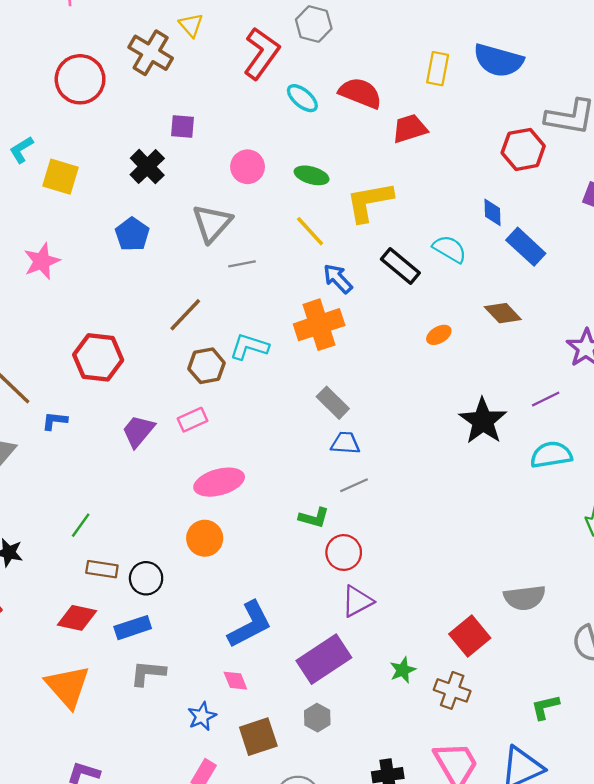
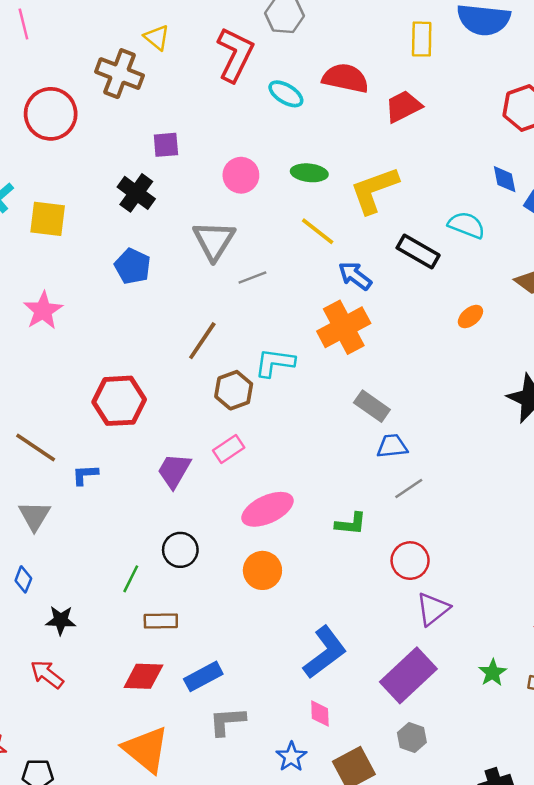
green L-shape: (314, 518) -> (351, 524), moved
black circle: (146, 578) -> (180, 550), moved
pink diamond: (235, 681) -> (320, 713), turned 30

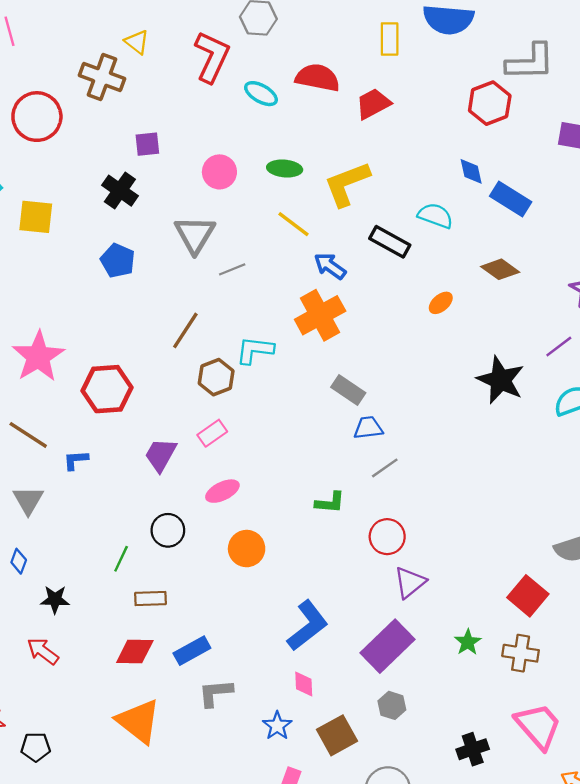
pink star: (43, 311) -> (38, 357), moved, size x1.4
pink ellipse: (268, 509) -> (222, 491), moved, size x0.7

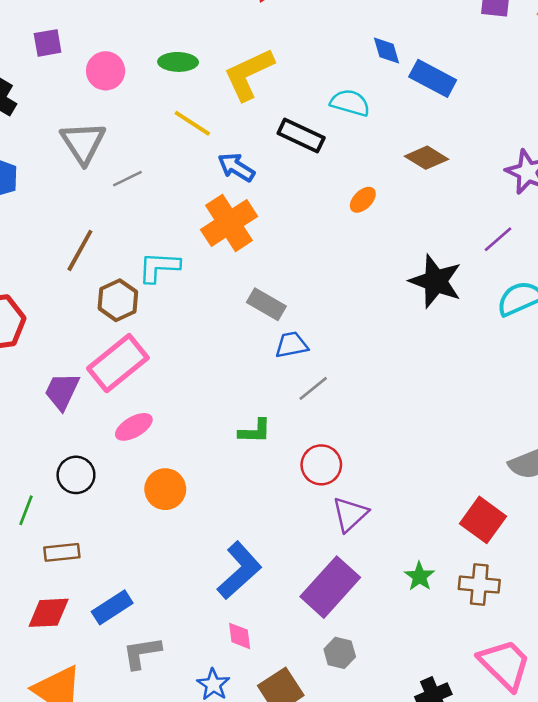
purple square: (147, 144) -> (48, 43), moved
pink rectangle: (212, 433) -> (118, 363), size x1.8

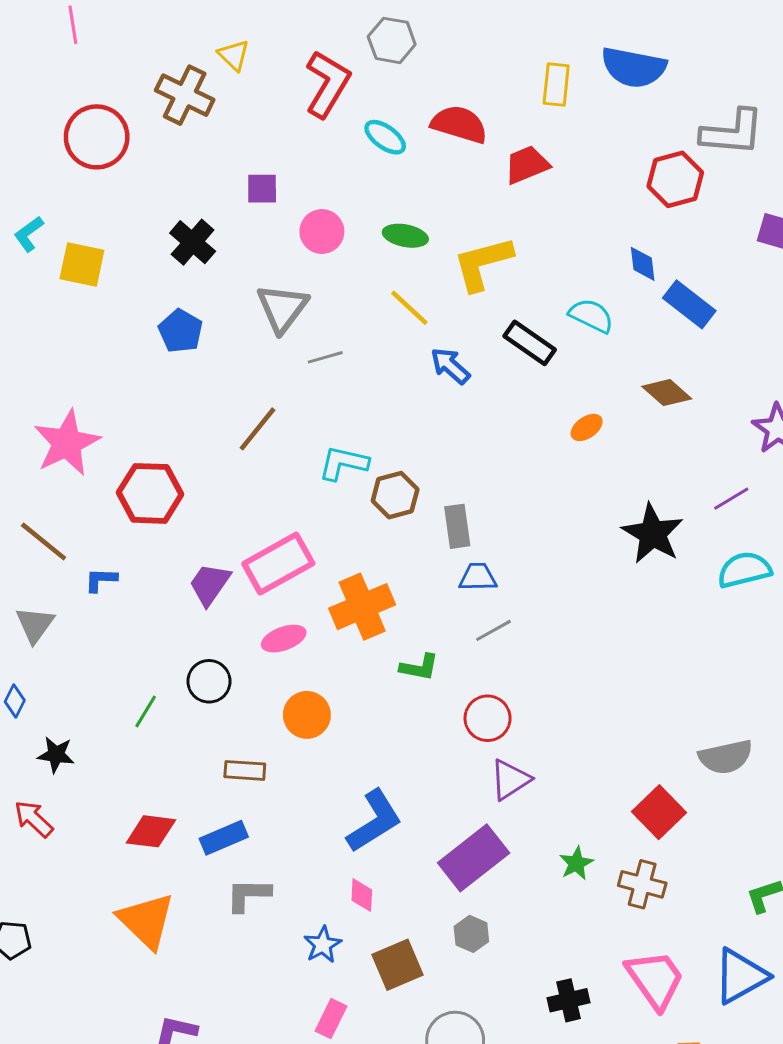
orange cross: (229, 223) -> (362, 607), moved
brown hexagon: (118, 300) -> (395, 495), moved
gray rectangle: (266, 304) -> (457, 526), turned 42
brown rectangle: (62, 552) -> (245, 770), moved

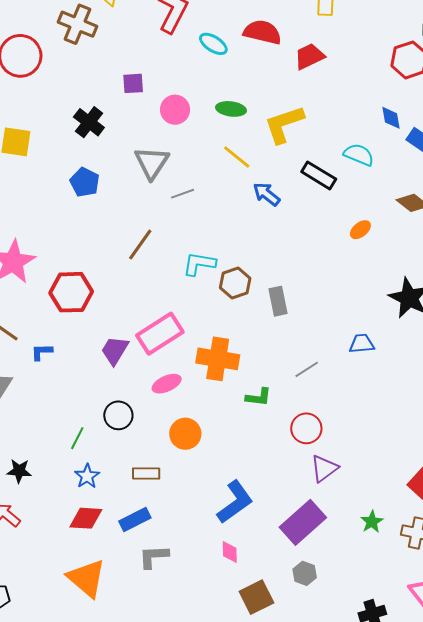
blue trapezoid: (478, 577) -> (362, 344), moved
orange cross: (362, 607) -> (218, 359), turned 36
blue star: (323, 945) -> (87, 476), moved

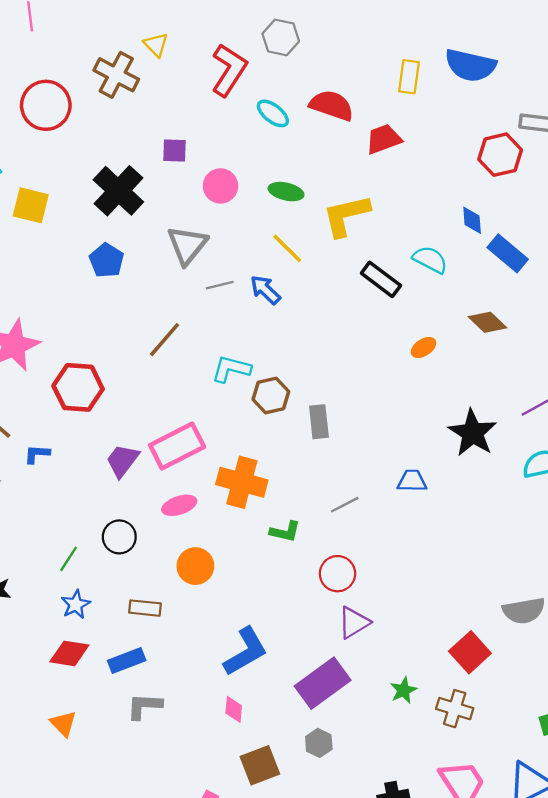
black cross: (89, 122) -> (118, 191), size x1.4
blue arrow: (267, 194) -> (265, 290), moved
orange triangle: (87, 578) -> (63, 724), size x0.6

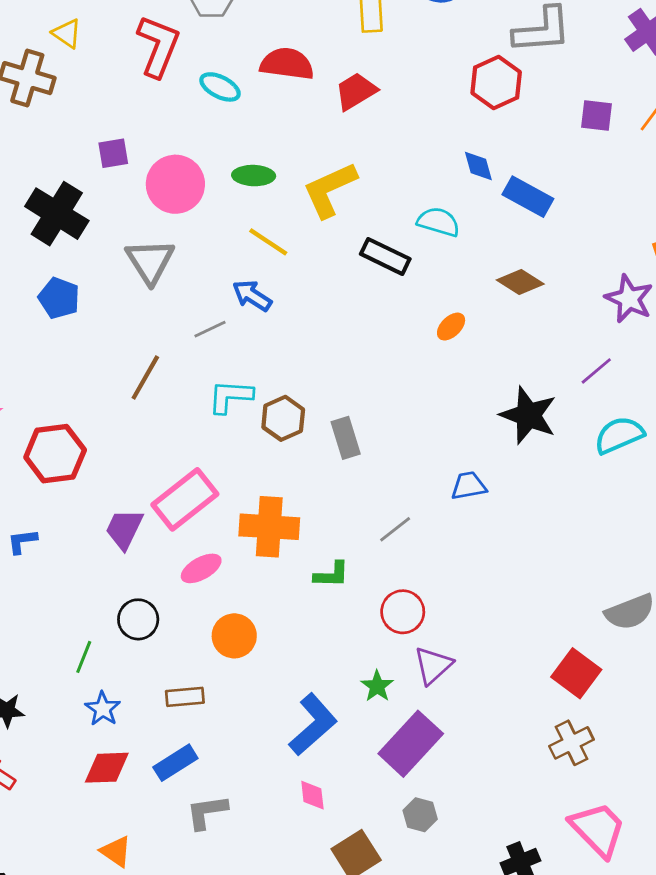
pink circle: (220, 186) -> (175, 184), size x1.4
gray line: (220, 285) -> (210, 329), moved
green star: (403, 690) -> (377, 686), moved
brown cross: (455, 709) -> (571, 743), turned -32

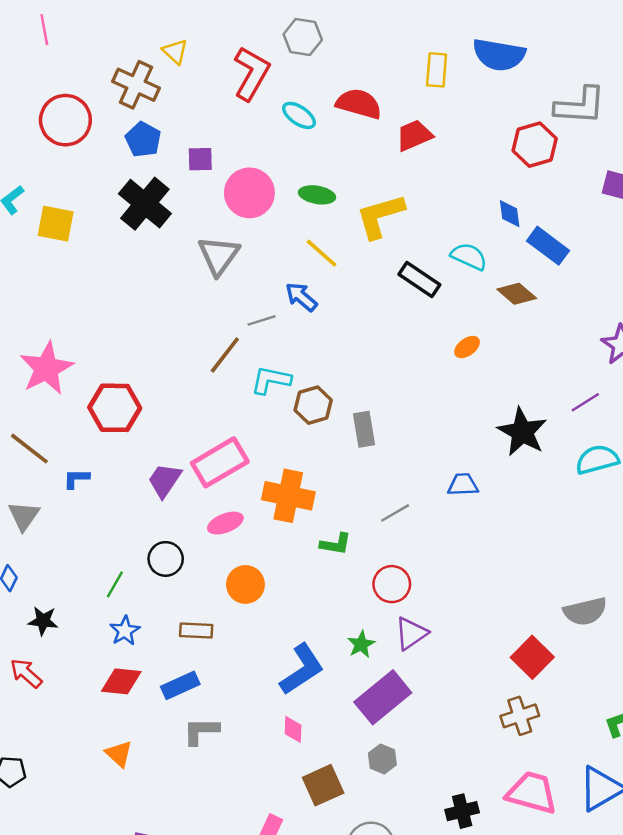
brown diamond: (520, 282) -> (517, 294), moved
blue pentagon: (59, 298) -> (143, 140), moved
brown line: (145, 377) -> (225, 355), moved
pink trapezoid: (598, 829) -> (532, 793), turned -38

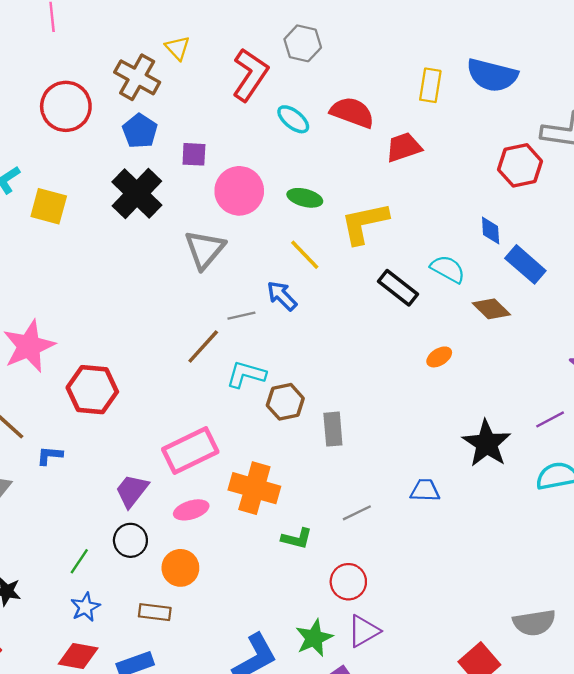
purple trapezoid: (165, 480) -> (132, 491), moved
orange circle: (245, 584) -> (180, 568), moved
green star: (361, 644) -> (314, 638), size x1.4

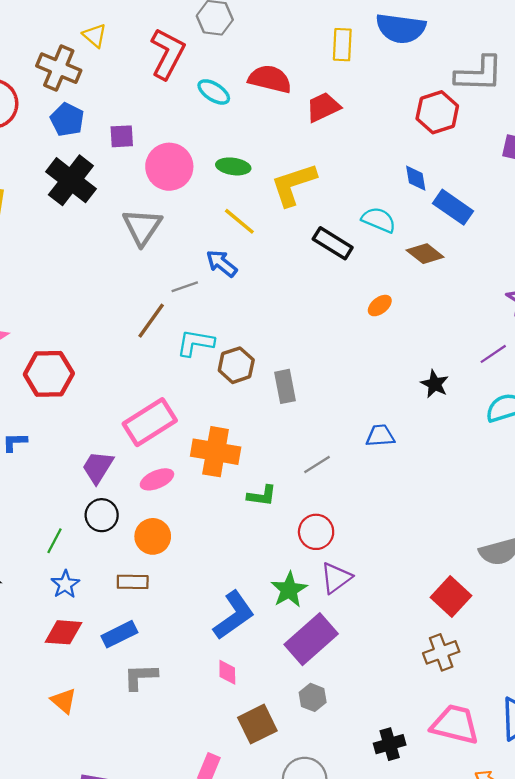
black star: (487, 444) -> (435, 384), size x0.6

